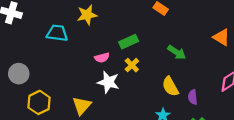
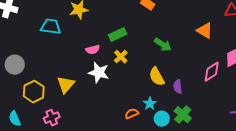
yellow triangle: (82, 106) -> (66, 85), moved

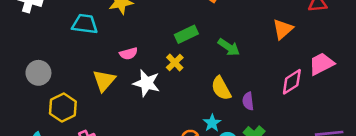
orange triangle: (205, 31) -> (283, 29), turned 48
green rectangle: (118, 35) -> (186, 34), moved
pink semicircle: (93, 50) -> (128, 54), moved
yellow triangle: (66, 85) -> (104, 81), moved

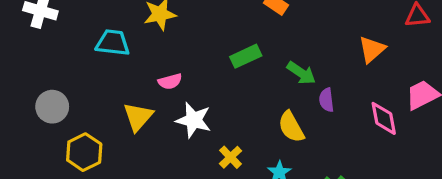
yellow cross: (175, 63) -> (231, 157), moved
pink diamond: (292, 82) -> (384, 118), turned -68
purple semicircle: (248, 101) -> (327, 100), moved

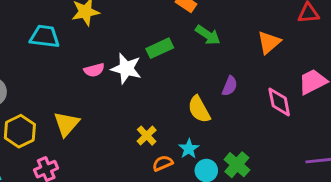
green arrow: (301, 73) -> (208, 35), moved
purple semicircle: (327, 100) -> (230, 86), turned -150
yellow triangle: (138, 117) -> (66, 124), moved
white star: (194, 120) -> (126, 69), moved

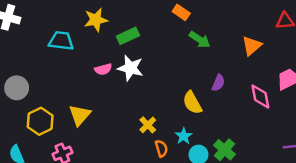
green rectangle: (160, 48) -> (128, 36), moved
orange semicircle: (163, 163) -> (161, 148), turned 98

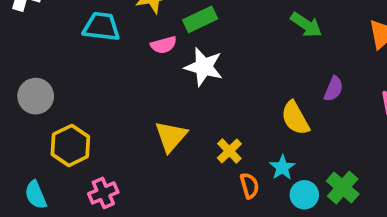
pink semicircle: (103, 69) -> (164, 45), moved
yellow triangle: (80, 115) -> (171, 136), moved

